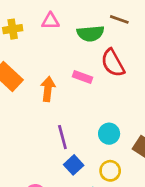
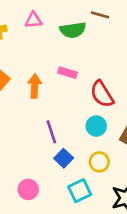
red semicircle: (113, 63) -> (102, 94), moved

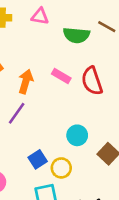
red semicircle: (102, 94) -> (92, 81), moved
purple line: (51, 132) -> (17, 113), moved, turned 40
yellow circle: (99, 162) -> (61, 168), moved

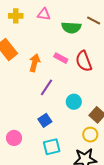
purple line: (17, 113) -> (46, 87), moved
yellow circle: (61, 168) -> (90, 135), moved

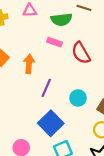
pink rectangle: (61, 58) -> (55, 42), moved
blue square: (45, 120) -> (51, 123), size x1.6

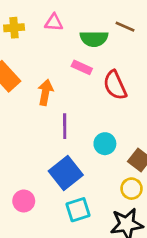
purple line: (46, 88) -> (65, 126), turned -30

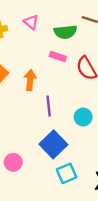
pink triangle: (54, 23) -> (31, 22), turned 42
pink circle: (24, 201) -> (13, 162), moved

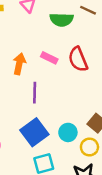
pink rectangle: (58, 56) -> (49, 58), moved
cyan circle: (83, 117) -> (68, 132), moved

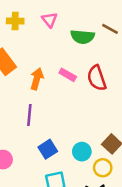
purple line: (35, 93) -> (29, 115), moved
blue square: (34, 132) -> (48, 149), size x0.7

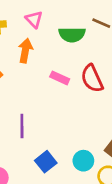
orange arrow: (37, 79) -> (25, 51), moved

